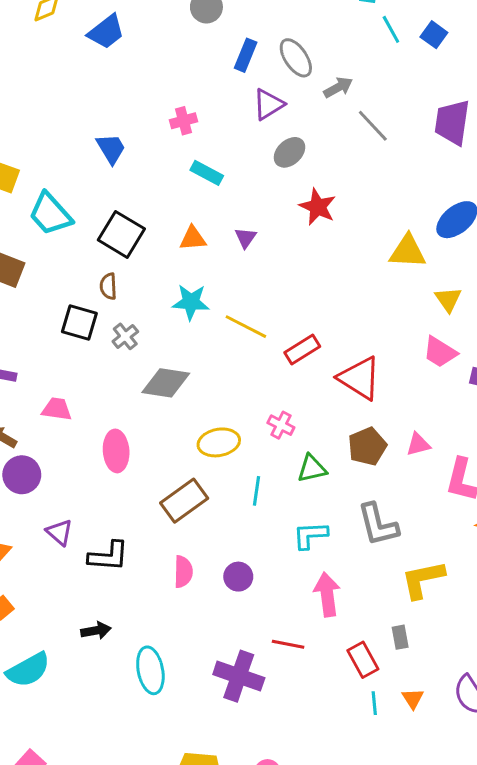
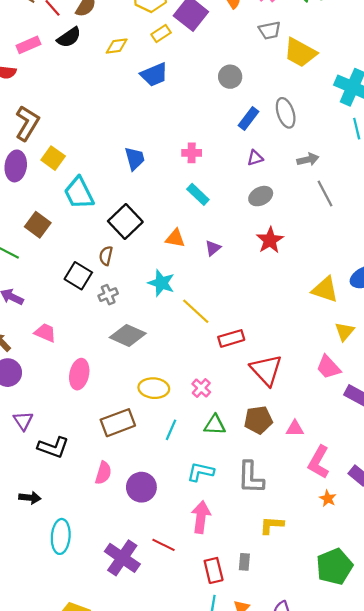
gray ellipse: (296, 58) -> (286, 113), moved
purple triangle: (268, 104) -> (255, 158), size x0.7
purple circle: (238, 577) -> (141, 487), size x1.4
yellow L-shape: (423, 579) -> (272, 525), size x0.7

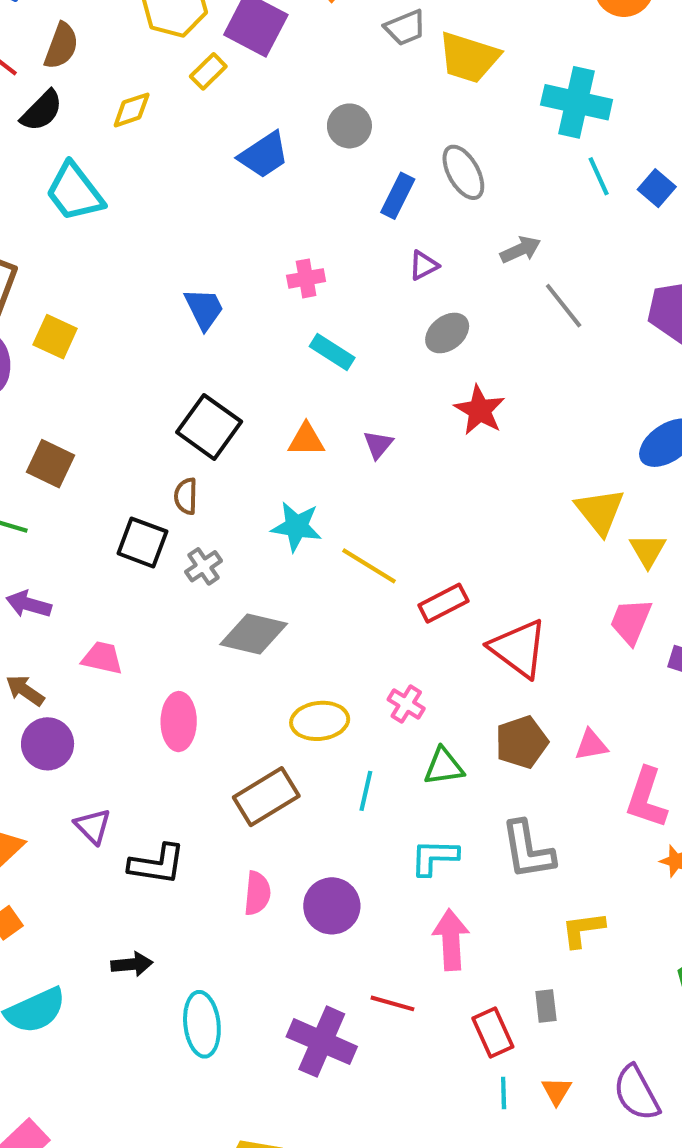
blue trapezoid: (154, 75) -> (264, 155), moved
cyan trapezoid: (79, 193) -> (75, 192), moved
yellow triangle: (325, 290) -> (600, 511), moved, turned 44
pink trapezoid: (328, 367) -> (631, 621), turned 76

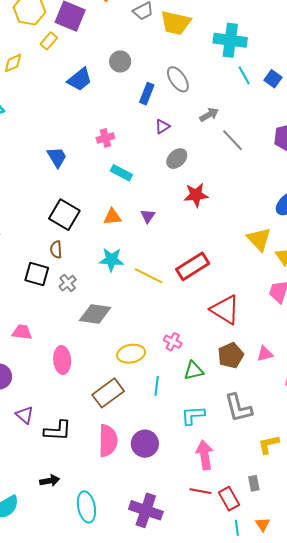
red star: (480, 410) -> (196, 195), turned -30
red rectangle: (443, 603) -> (193, 266), moved, size x1.4
pink semicircle: (257, 893) -> (108, 441), size x1.5
red line: (392, 1003) -> (200, 491), moved

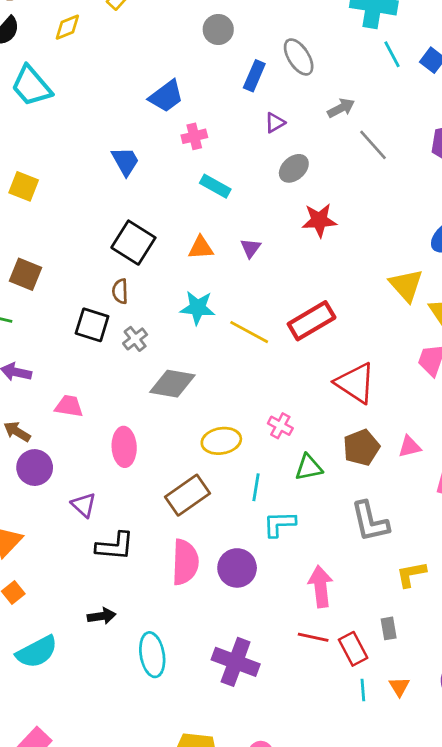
blue trapezoid: (80, 79) -> (166, 96), moved
purple triangle: (25, 415) -> (84, 505), moved
cyan L-shape: (193, 415) -> (279, 524), moved

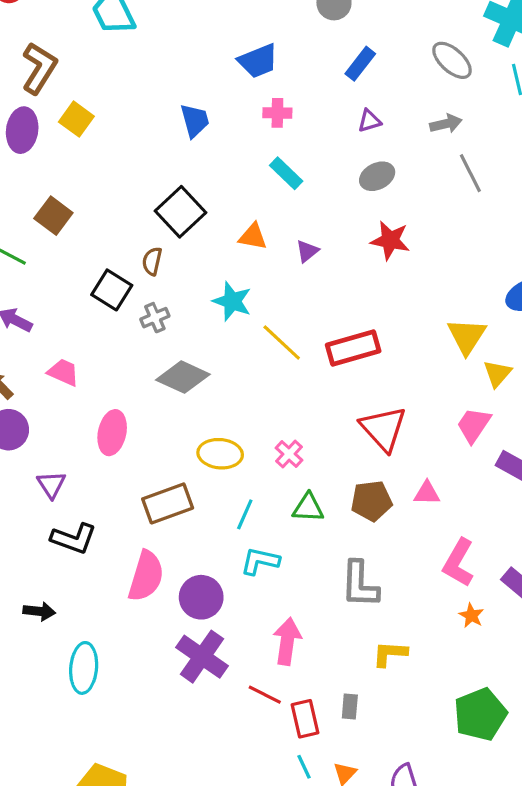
gray ellipse: (299, 57) -> (452, 60), moved, turned -30
pink triangle: (410, 447) -> (427, 493), moved
purple cross: (236, 662) -> (202, 657), moved
cyan line: (363, 690) -> (304, 767), turned -35

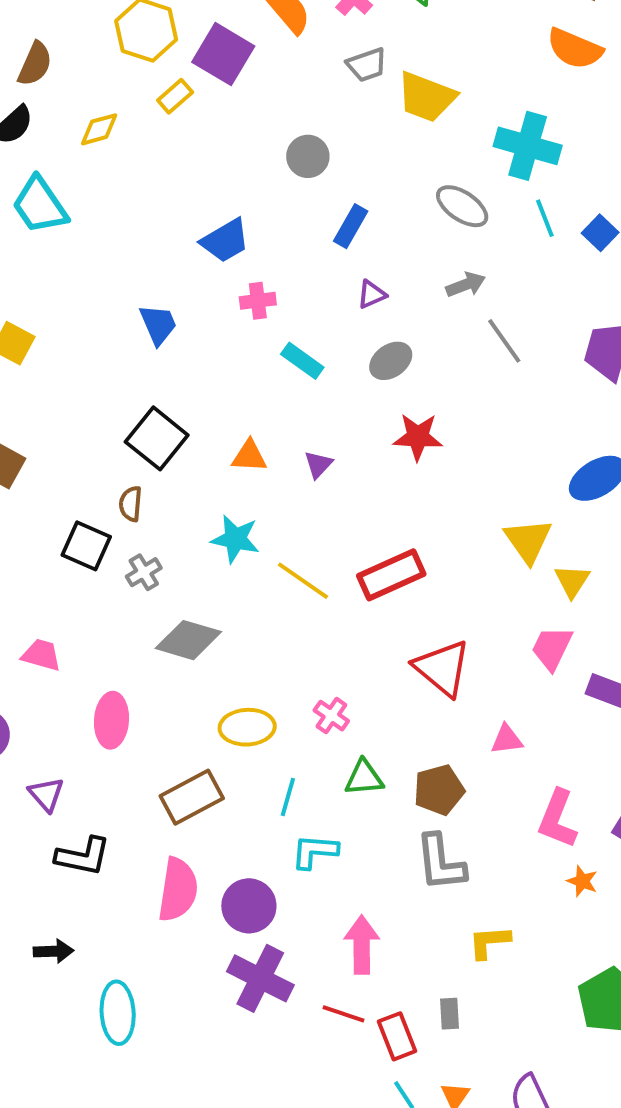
cyan rectangle: (286, 173) -> (302, 361), moved
brown pentagon: (371, 501) -> (439, 790), moved

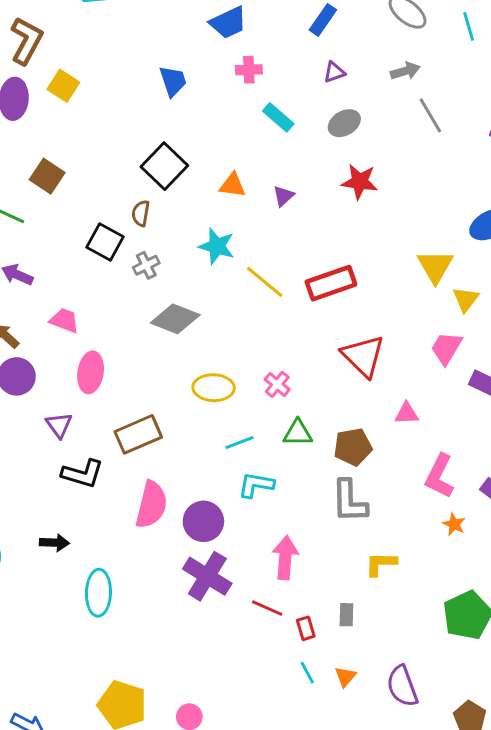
pink ellipse: (112, 720) -> (91, 372), moved
brown rectangle: (192, 797) -> (138, 434), moved
cyan line: (288, 797) -> (240, 442), turned 48
red rectangle: (397, 1036) -> (306, 628), size x0.7

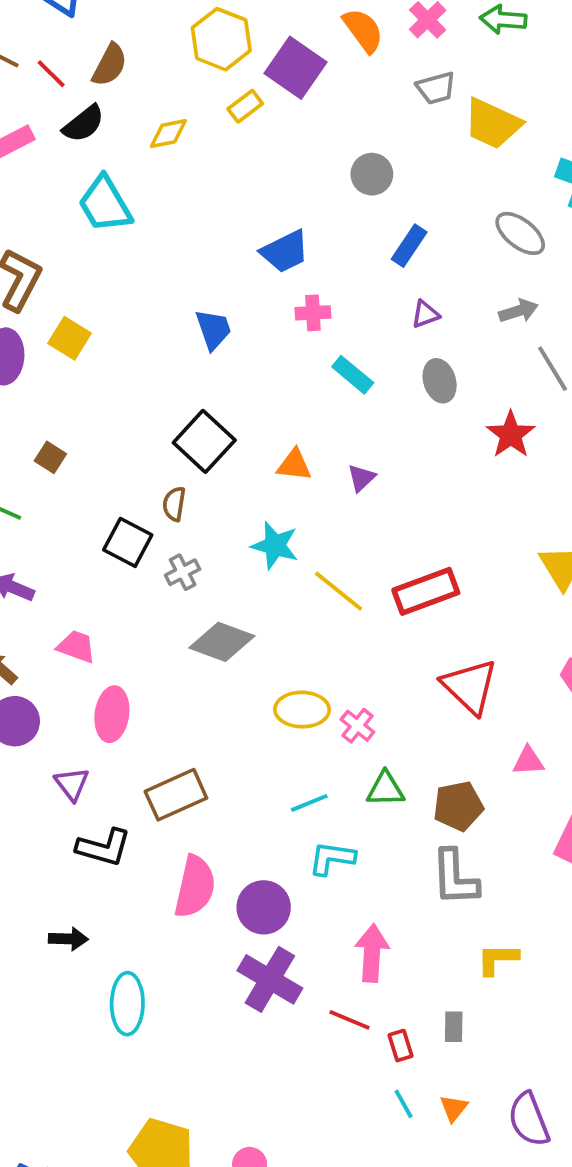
gray ellipse: (344, 123) -> (440, 381), turned -76
brown square: (47, 176) -> (50, 457), size x0.7
red star: (360, 182) -> (511, 435), moved, turned 30
yellow ellipse: (214, 388) -> (302, 710), moved

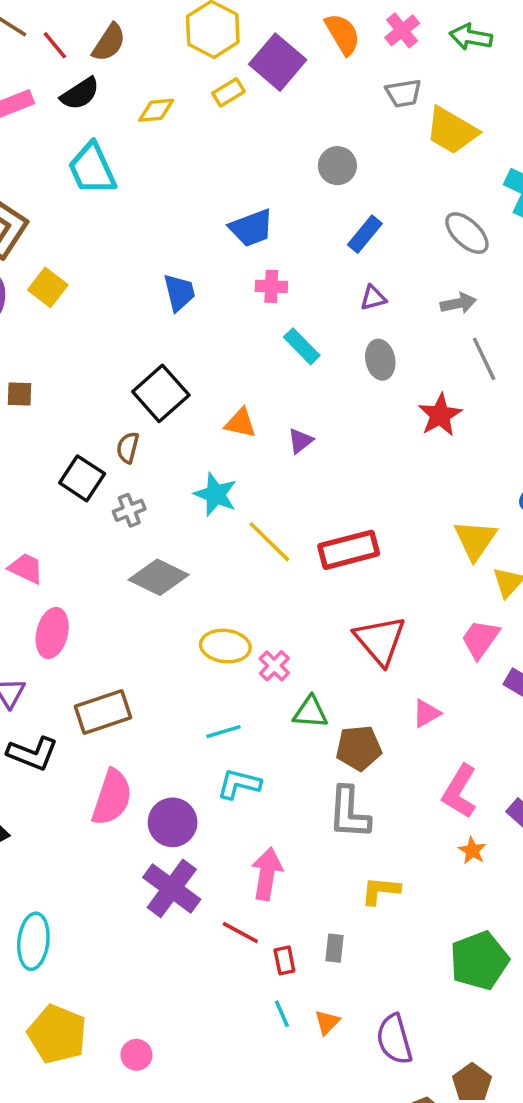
brown square: (50, 457) -> (19, 394), turned -36
pink triangle: (528, 761) -> (426, 713), turned -32
green triangle: (385, 789) -> (310, 712), moved
cyan ellipse: (127, 1004) -> (33, 941), moved

